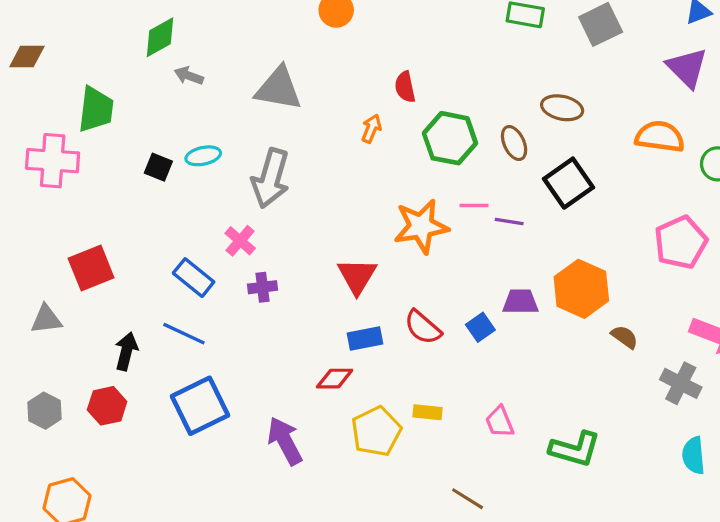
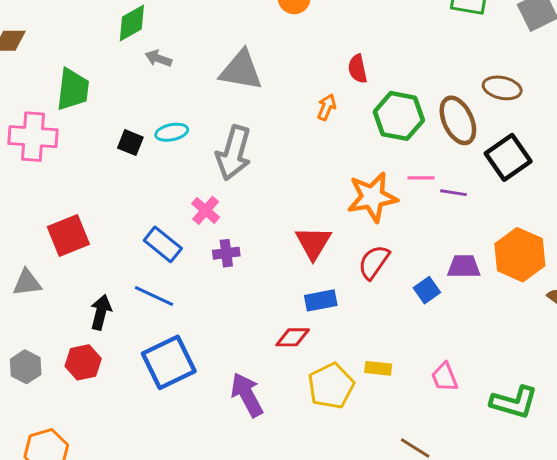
brown ellipse: (514, 143) -> (458, 120), size x1.5
red semicircle: (423, 327) -> (374, 262), moved, turned 84

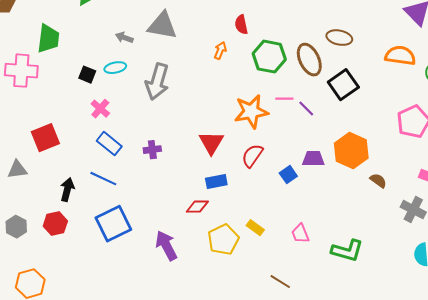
gray arrow: (158, 58) -> (124, 38), moved
purple line: (453, 193) -> (306, 109), turned 36
pink cross: (206, 210) -> (100, 109), moved
yellow rectangle: (378, 368) -> (255, 228), turned 30

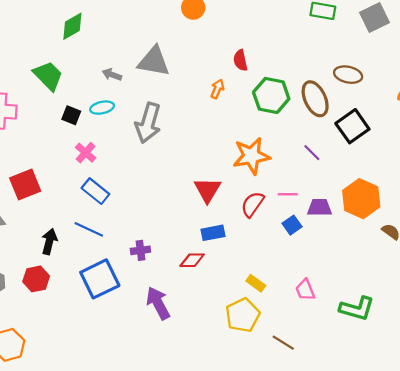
green trapezoid: (48, 39) -> (48, 76), moved, turned -52
pink line: (284, 99) -> (288, 194), moved
purple cross: (152, 150) -> (140, 250), moved
yellow pentagon: (223, 240) -> (243, 315), moved

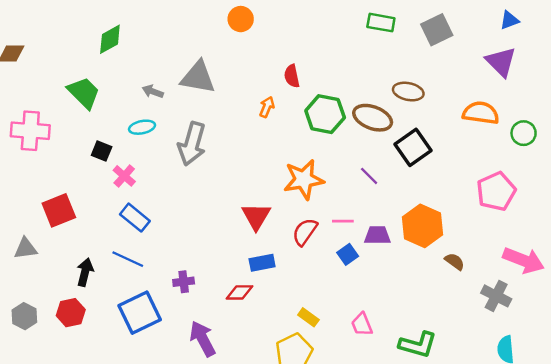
brown ellipse: (315, 99) -> (373, 118), turned -44
black square: (71, 115) -> (102, 151), moved

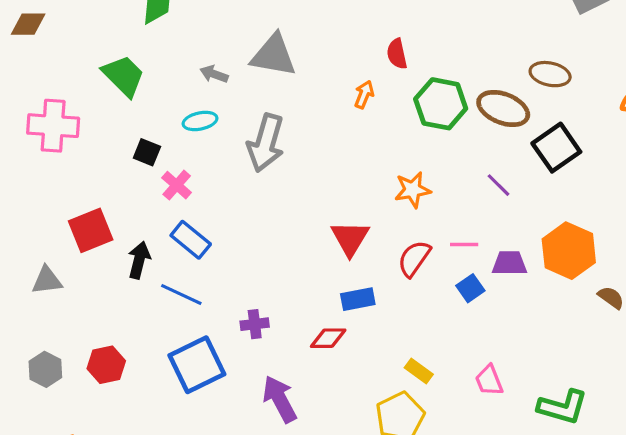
orange star: (304, 179) -> (413, 190), size x0.7
black arrow: (85, 272) -> (139, 260), moved

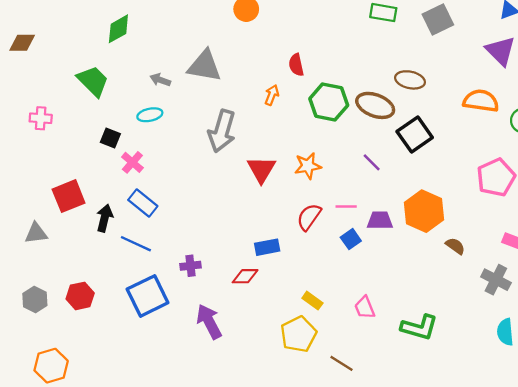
pink cross: (53, 126) -> (41, 118), size x0.6
gray arrow: (266, 143) -> (222, 131), moved
red triangle: (350, 238) -> (261, 169), moved

